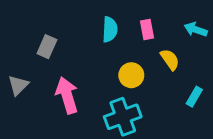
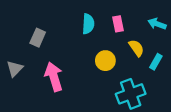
cyan rectangle: (194, 97) -> (156, 62), moved
cyan cross: (123, 117) -> (131, 94), moved

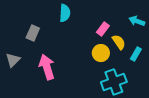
cyan semicircle: (88, 24) -> (65, 13), moved
pink rectangle: (118, 24) -> (103, 29), moved, turned 48
yellow circle: (105, 61) -> (101, 53), moved

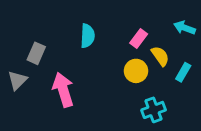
cyan semicircle: (65, 13) -> (87, 36), moved
gray rectangle: (33, 33) -> (36, 53), moved
cyan cross: (114, 82) -> (154, 110), size x0.7

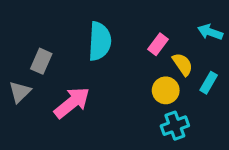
cyan semicircle: (87, 36) -> (100, 41), size x1.4
yellow circle: (136, 71) -> (166, 90), moved
pink arrow: (63, 90) -> (72, 103), turned 68

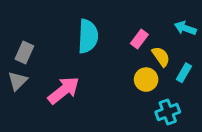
gray rectangle: (41, 61) -> (24, 52), moved
cyan cross: (175, 126) -> (168, 112), moved

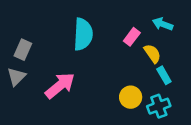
cyan arrow: (185, 28) -> (163, 24), moved
cyan rectangle: (184, 73) -> (164, 75), moved, turned -60
yellow circle: (146, 80) -> (131, 97), moved

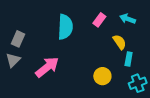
pink rectangle: (132, 37) -> (99, 20), moved
cyan rectangle: (164, 75) -> (129, 59), turned 40
cyan cross: (159, 106) -> (138, 83), moved

